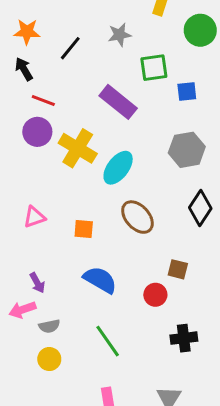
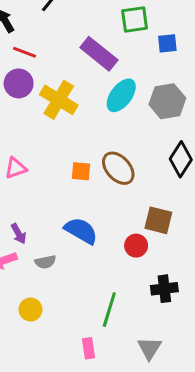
cyan ellipse: (118, 168) -> (121, 95), moved
orange square: (84, 229) -> (81, 171), moved
brown square: (178, 269) -> (158, 220), size x1.4
gray semicircle: (49, 326) -> (45, 262), moved
green line: (108, 341) -> (109, 310), moved, turned 52

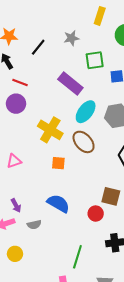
yellow cross: (59, 100) -> (50, 130), moved
brown ellipse: (118, 168) -> (84, 142), moved
yellow circle: (30, 310) -> (15, 254), moved

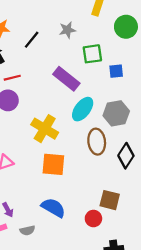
red line: (20, 82) -> (12, 78), turned -35
brown ellipse: (84, 142) -> (97, 142), moved, turned 35
orange square: (58, 163) -> (53, 164), size x1.6

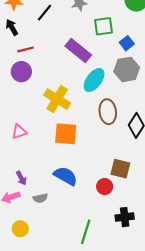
blue square: (116, 71) -> (127, 43), turned -32
gray hexagon: (116, 113) -> (127, 69), moved

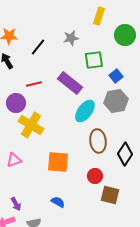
red line: (26, 49) -> (34, 84), moved
yellow cross: (57, 99) -> (31, 125), moved
blue semicircle: (66, 176) -> (58, 202), size x0.6
red circle: (105, 187) -> (95, 176), moved

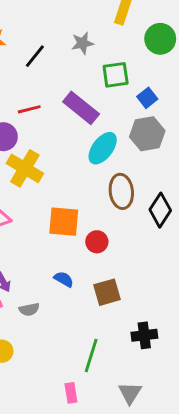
red circle: (95, 176) -> (97, 242), moved
brown square: (110, 195) -> (107, 292), moved, turned -30

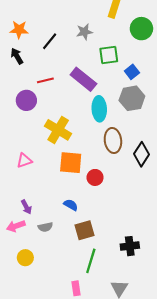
cyan ellipse: (103, 148) -> (99, 109), turned -40
yellow cross: (25, 168) -> (58, 130), moved
brown square: (107, 292) -> (84, 230), moved

